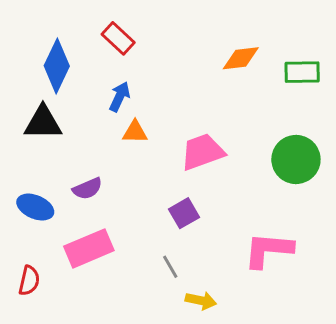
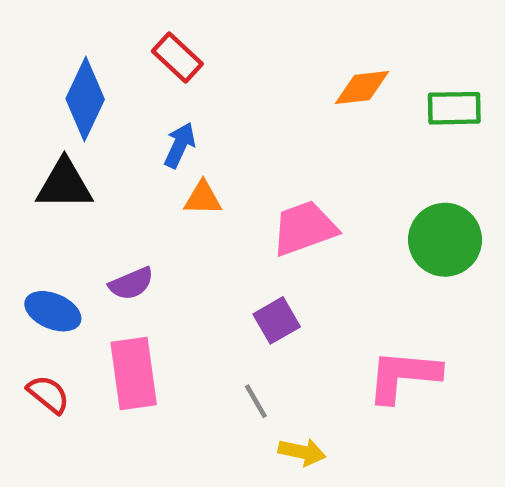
pink rectangle: (89, 248) -> (134, 373), turned -75
red semicircle: (29, 281) -> (48, 394), moved, turned -64

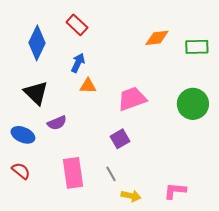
black triangle: (64, 184) -> (36, 93), moved, turned 44
pink rectangle: (134, 373) -> (73, 173), moved
pink L-shape: (403, 376) -> (175, 191), moved, size x0.7

